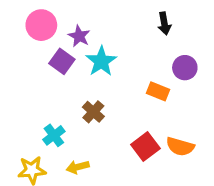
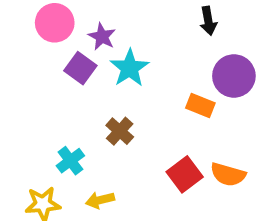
purple circle: (185, 68) -> (234, 76), size x1.4

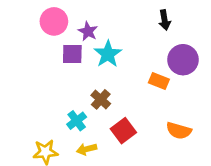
purple square: (80, 68) -> (72, 54), turned -35
cyan cross: (70, 161) -> (77, 121), moved
red square: (185, 174) -> (123, 131), moved

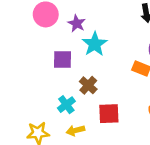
purple square: (72, 54) -> (62, 60), moved
red square: (123, 131) -> (109, 114), turned 35

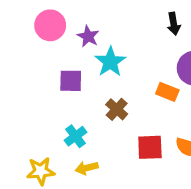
brown cross: (88, 85) -> (117, 109), moved
red square: (109, 114) -> (150, 147), moved

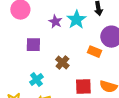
purple star: (88, 36) -> (55, 22), moved
cyan star: (110, 62) -> (76, 20), moved

